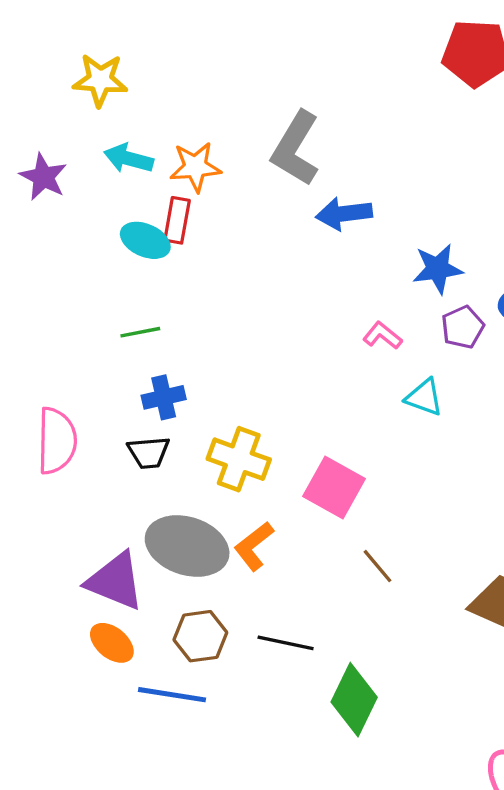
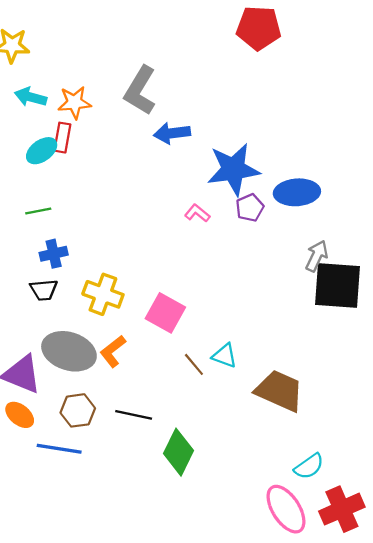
cyan ellipse: (145, 240) -> (42, 151), turned -60
blue star: (438, 269) -> (233, 169), size x1.6
cyan triangle: (424, 397) -> (225, 356), moved

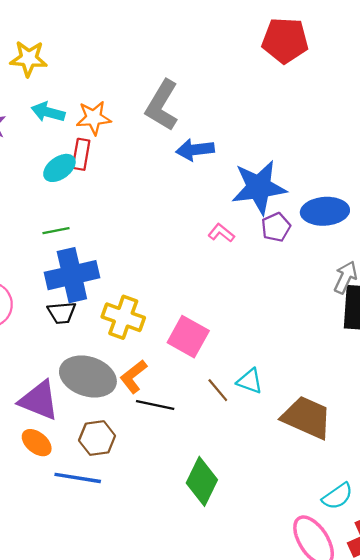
blue cross: (54, 254) -> (72, 275), size x1.8
black line: (134, 415) -> (155, 405), moved

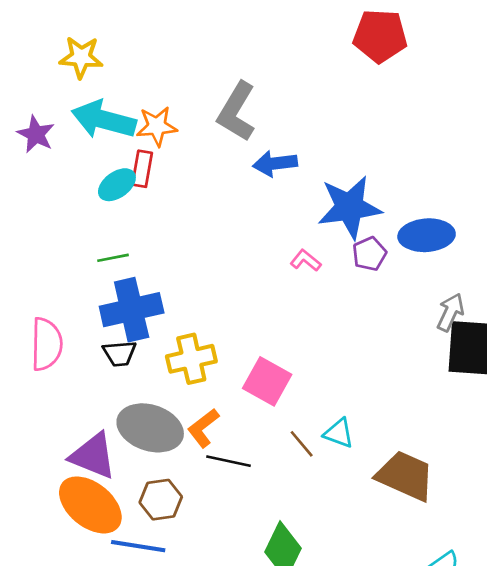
cyan arrow: (48, 112) -> (104, 120), size x1.6
yellow cross: (123, 317) -> (191, 359), turned -33
orange ellipse: (37, 443) -> (90, 505), size x1.8

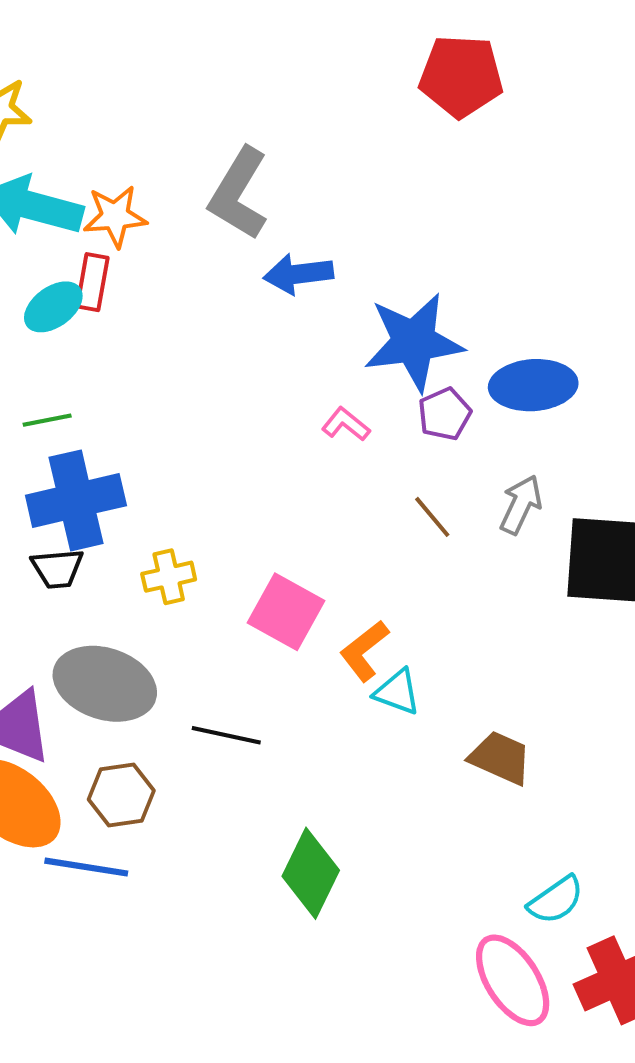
gray arrow: (450, 312) -> (521, 505), moved
yellow cross: (191, 359) -> (169, 577), size x0.7
orange L-shape: (203, 428) -> (364, 651), moved
brown line: (302, 444) -> (432, 517), moved
brown trapezoid: (405, 476) -> (500, 758), size x0.7

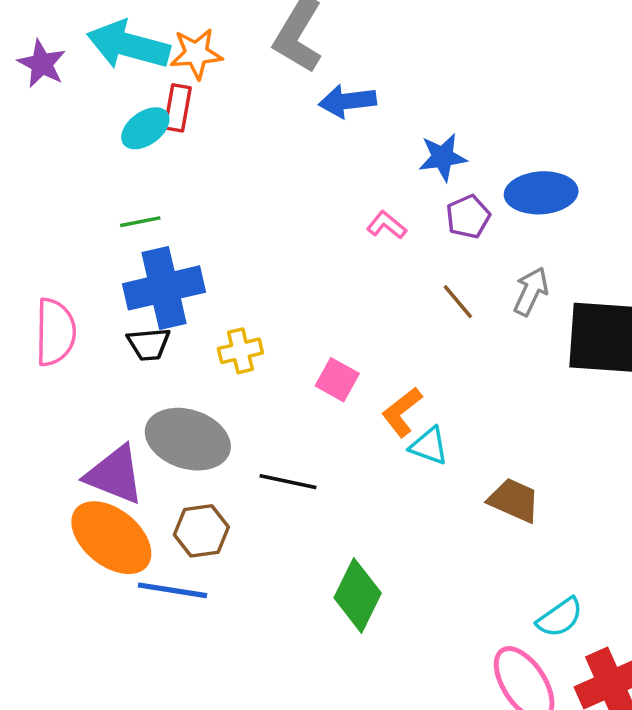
blue star: (414, 342) -> (443, 157), size x0.6
pink square: (286, 612) -> (337, 380), size x0.7

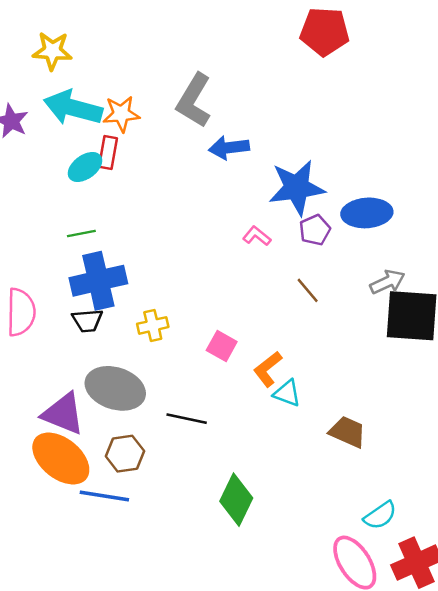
blue star: (443, 157) -> (297, 188), size x1.6
gray arrow: (531, 291) -> (387, 282), moved, turned 40

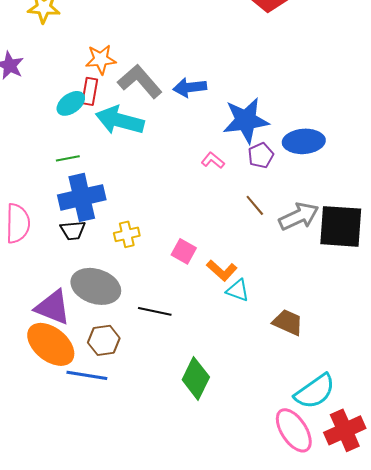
gray L-shape: (194, 100) -> (140, 81), moved, turned 108
cyan arrow: (73, 108) -> (120, 120), moved
gray arrow: (387, 282) -> (299, 216), moved, size x1.4
orange L-shape: (268, 369) -> (222, 270), turned -100
cyan semicircle: (380, 515) -> (315, 391), size x1.5

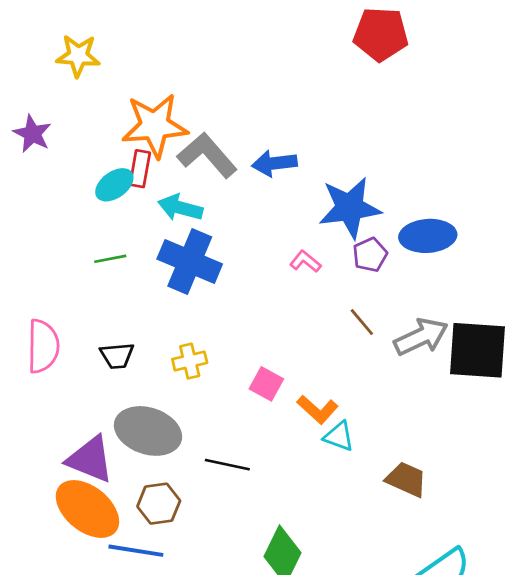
orange star: (101, 59) -> (155, 126), size x1.6
cyan arrow: (120, 120) -> (180, 208), size x0.7
blue cross: (82, 197) -> (190, 261), moved, turned 36

